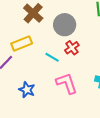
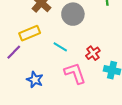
red cross: (72, 48) -> (93, 53), moved

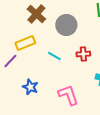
red cross: (93, 53) -> (83, 54), moved, turned 32
pink L-shape: (75, 73) -> (68, 95), moved

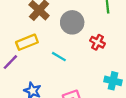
red cross: (83, 54) -> (98, 42), moved, turned 32

